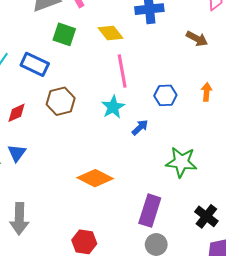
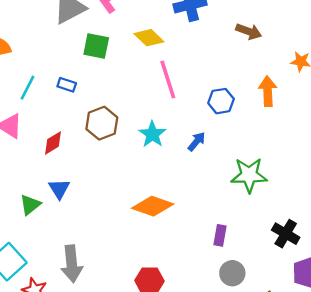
blue rectangle: (35, 64) -> (67, 85), size x0.6
orange arrow: (207, 92) -> (268, 91), size x1.4
cyan star: (113, 107) -> (152, 134), moved
purple rectangle: (150, 211) -> (220, 235), size x0.6

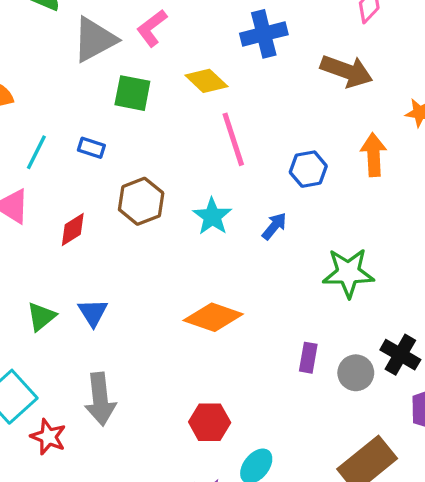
brown arrow: (249, 31) -> (347, 71), size x1.4
blue triangle: (59, 189) -> (93, 313), moved
gray circle: (232, 273) -> (356, 373), moved

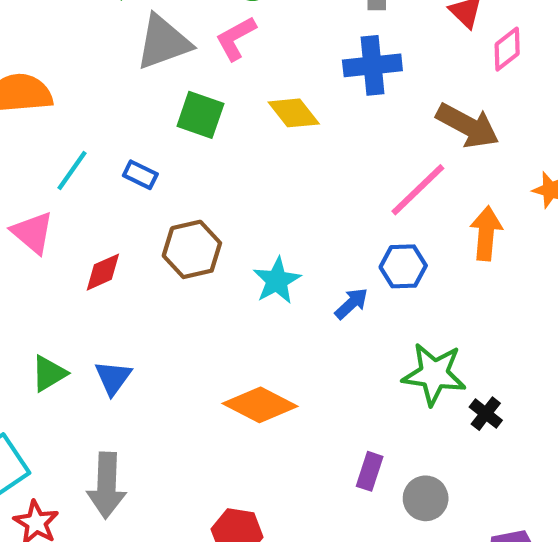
pink line: (233, 139) -> (418, 190), moved, turned 56
blue hexagon: (308, 169) -> (403, 266), moved
black cross: (400, 355) -> (486, 414), moved, size x0.7

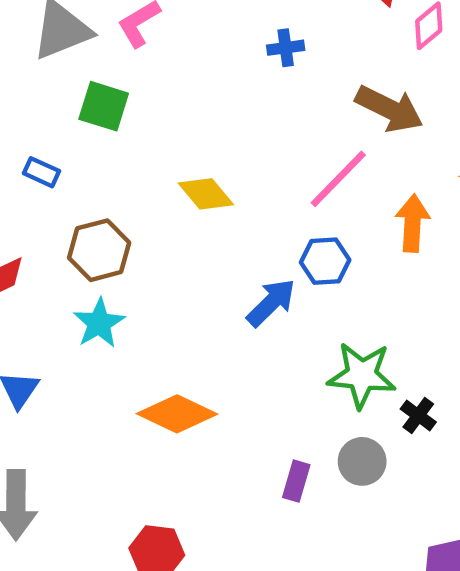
blue cross: (372, 65) -> (286, 48), size x0.6
yellow diamond: (294, 113) -> (206, 194), moved
cyan star: (277, 281) -> (99, 323), moved
blue arrow: (351, 304) -> (271, 303), size x1.4
gray circle: (426, 498) -> (362, 461), moved

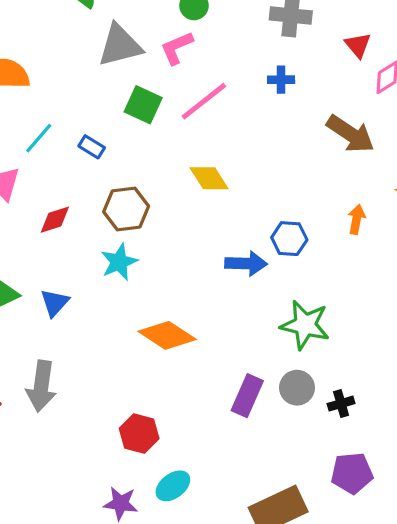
pink line: (338, 179) -> (204, 101), moved
orange arrow: (413, 223) -> (356, 219), size x0.7
blue arrow: (271, 303) -> (246, 264), turned 39
black cross: (418, 416) -> (341, 404), moved, turned 30
purple rectangle: (296, 481) -> (247, 396), size x1.4

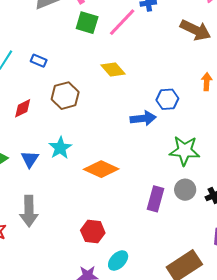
pink line: (204, 101) -> (122, 22), moved
green square: (143, 105) -> (87, 23), moved
cyan star: (119, 262) -> (60, 148), moved

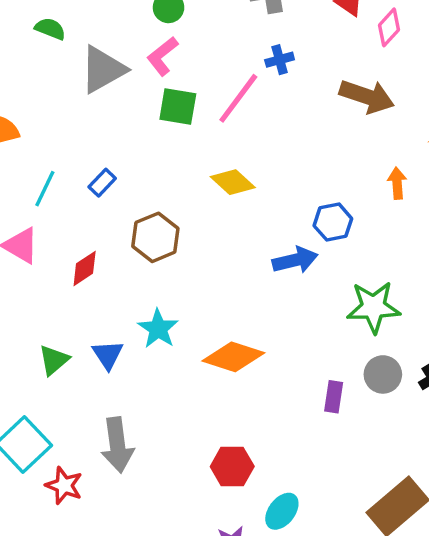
blue rectangle: (39, 61) -> (102, 183), turned -63
purple rectangle: (156, 199) -> (334, 397), size x0.7

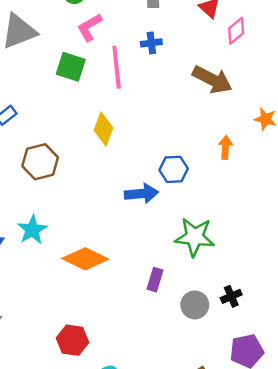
pink L-shape: (162, 56) -> (90, 27), moved
pink line: (238, 98) -> (117, 67), turned -51
yellow diamond: (233, 182) -> (103, 129), turned 60
gray circle: (383, 374) -> (195, 305), moved
purple rectangle: (334, 397) -> (155, 280), moved

